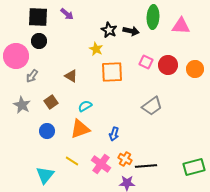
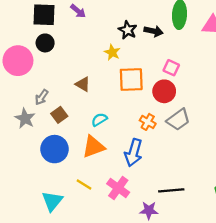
red circle: (168, 65) -> (164, 91), moved
gray arrow: (32, 76) -> (42, 97), moved
blue circle: (47, 131) -> (55, 149), size x1.5
blue arrow: (114, 134) -> (134, 153), size x1.6
orange cross: (125, 159) -> (148, 122), moved

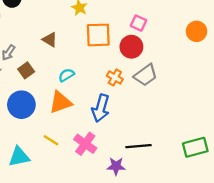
cyan triangle: (52, 201) -> (19, 157), turned 40

